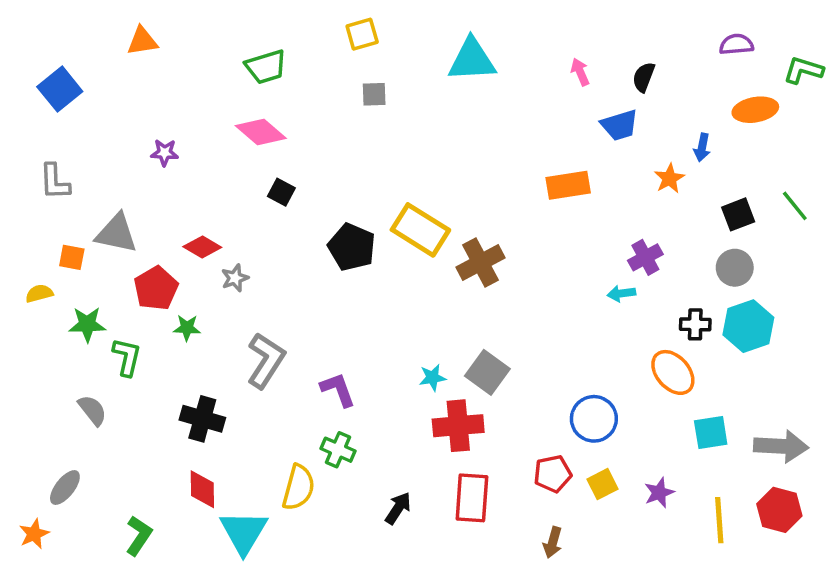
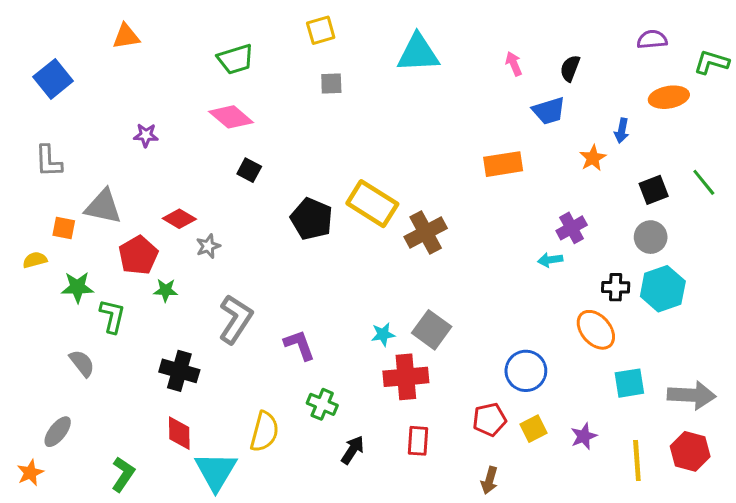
green cross: (338, 450) -> (322, 404), moved
red rectangle: (472, 498) -> (418, 441), size x0.7

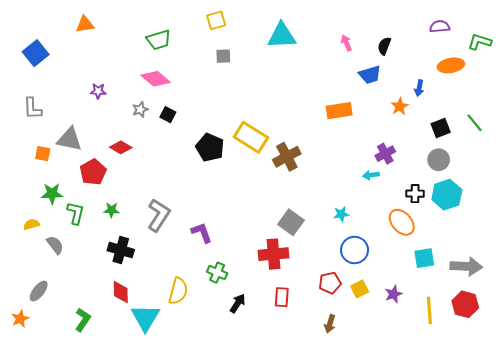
gray star: (208, 246) -> (140, 110), moved
yellow semicircle: (35, 260) -> (31, 224), moved
green star: (166, 290) -> (111, 210), moved
cyan star: (383, 334) -> (341, 214), moved

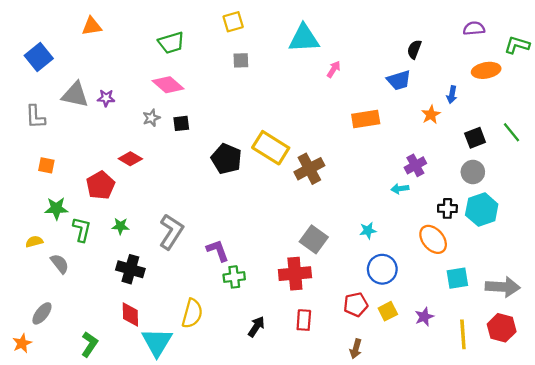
pink arrow: (346, 43) -> (334, 69), moved, turned 56
black square: (168, 115) -> (181, 123), turned -35
gray triangle: (69, 139) -> (75, 95), moved
green cross: (217, 273) -> (234, 277), moved, turned -30

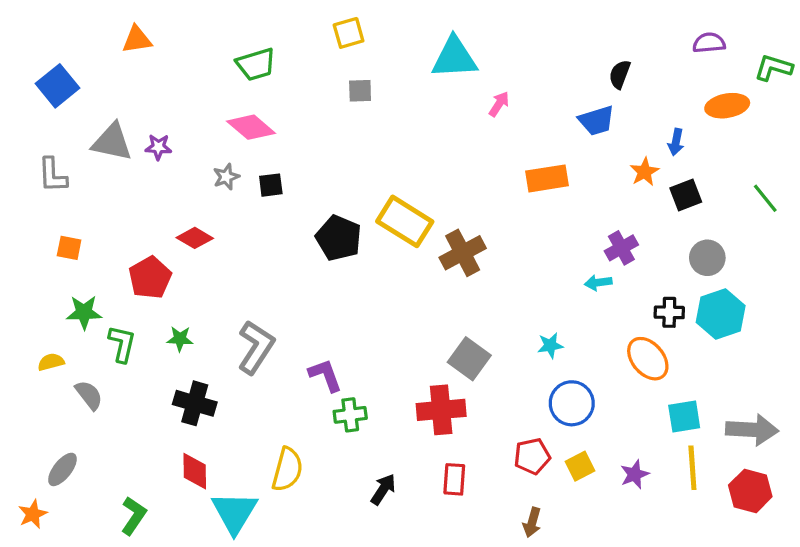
black square: (475, 138) -> (686, 195), moved
yellow line: (463, 334) -> (692, 468), moved

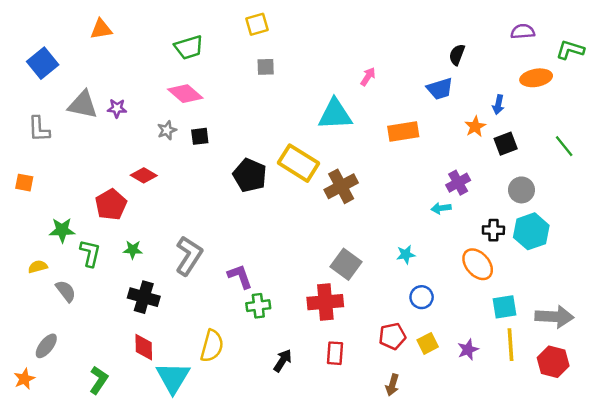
cyan triangle: (454, 58) -> (335, 114), moved
orange square: (69, 248) -> (24, 183), moved
blue circle: (572, 403) -> (422, 297), size x0.7

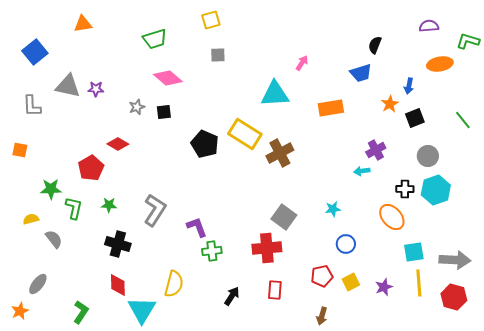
pink diamond: (185, 94) -> (168, 78), moved

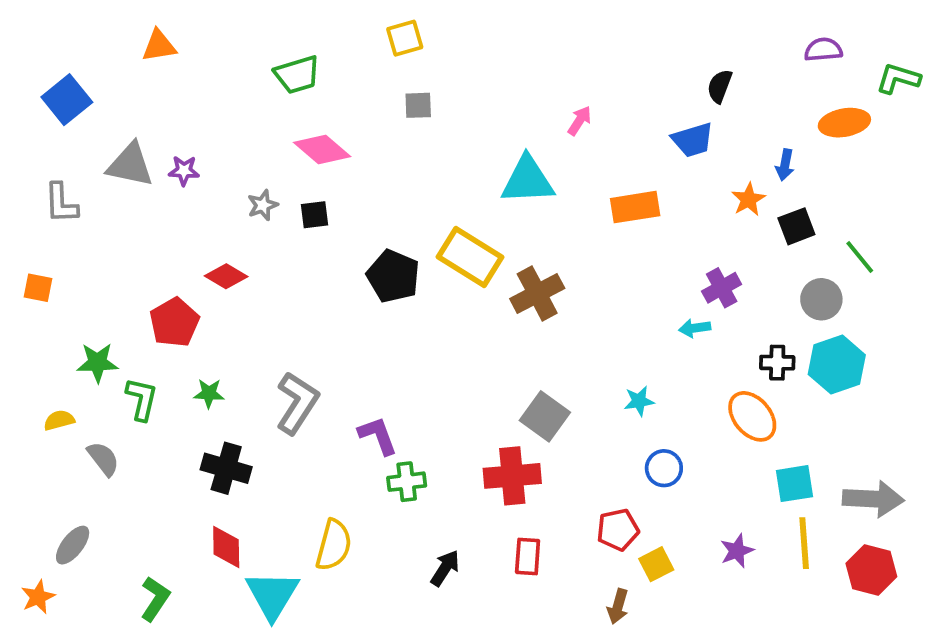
green line: (463, 120) -> (860, 257), moved
yellow square: (351, 282) -> (656, 564), moved

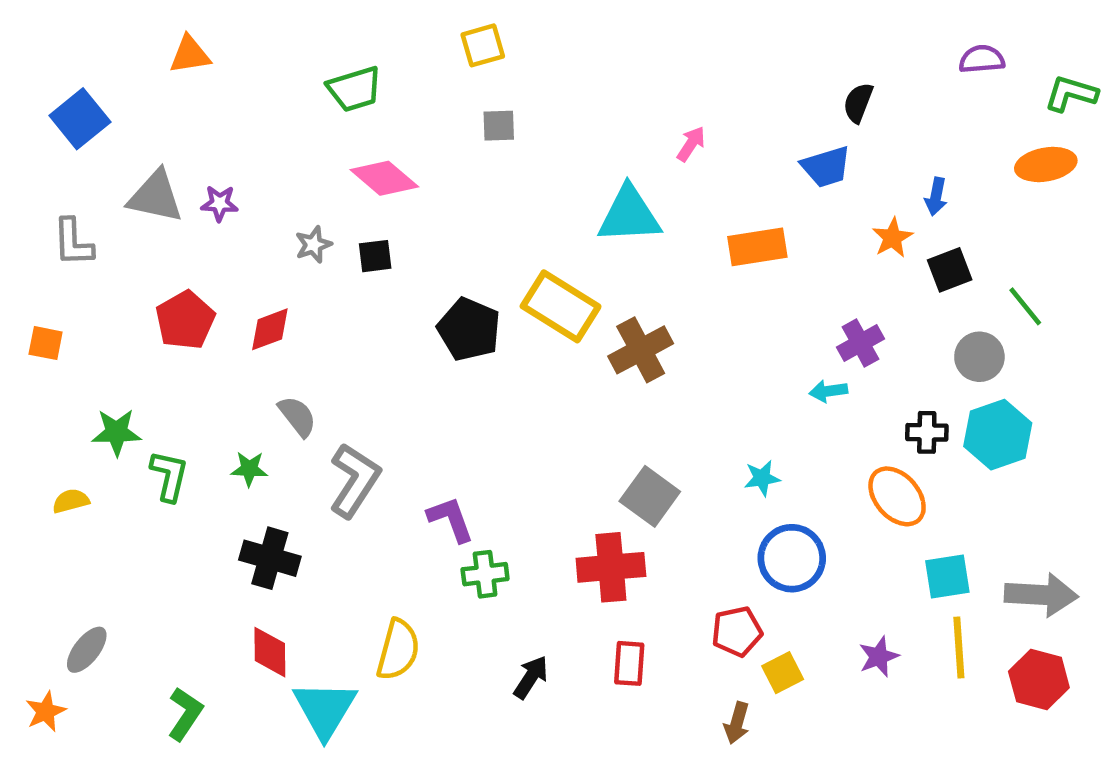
orange ellipse: (844, 123) -> (1046, 164), moved
red diamond: (226, 276) -> (270, 329), turned -51
red pentagon: (174, 322) -> (185, 320), moved
gray semicircle: (103, 459) -> (297, 416), moved
blue circle: (664, 468) -> (792, 558), size x1.5

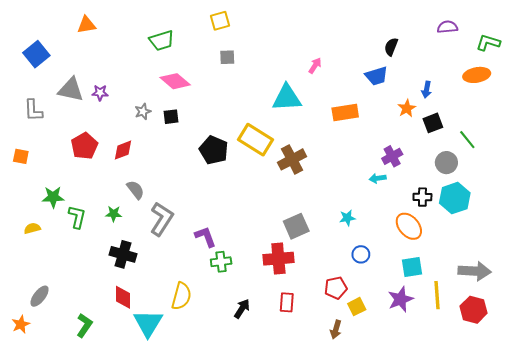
gray square: (650, 496) -> (296, 226), turned 30
blue circle: (792, 558) -> (361, 254), size x0.6
cyan square: (947, 576) -> (412, 267), moved
purple star: (879, 657) -> (401, 299), size x1.4

